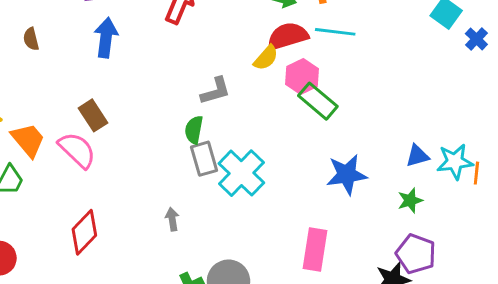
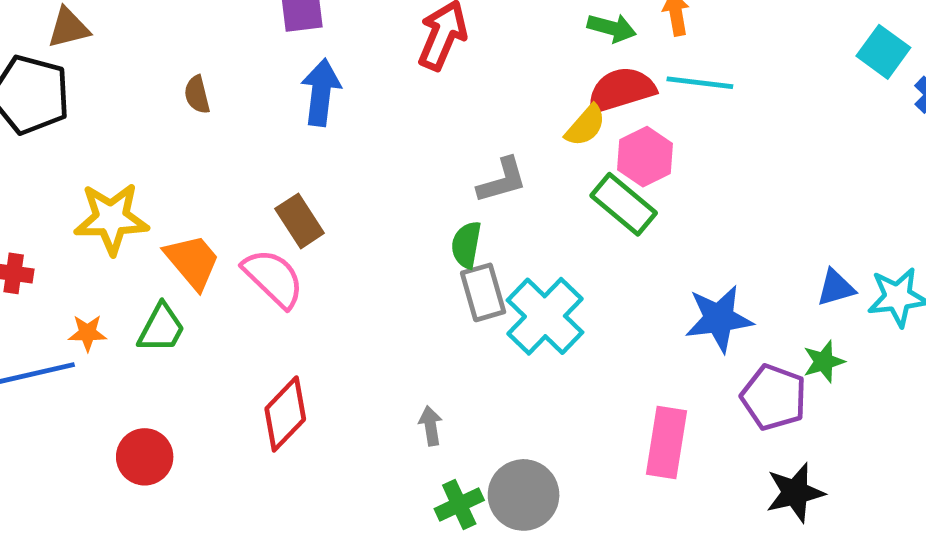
green rectangle: (318, 101) -> (624, 204), moved
gray arrow: (172, 219) -> (431, 426), moved
purple pentagon: (416, 254) -> (774, 397), moved

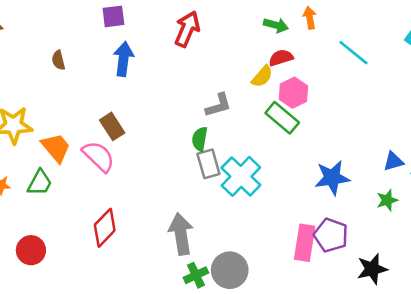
cyan line: (700, 83) -> (353, 53), moved, turned 32
red semicircle: (621, 90) -> (281, 58), size x0.7
purple pentagon: (774, 397) -> (331, 235), moved
gray arrow: (431, 426) -> (181, 234), size x2.0

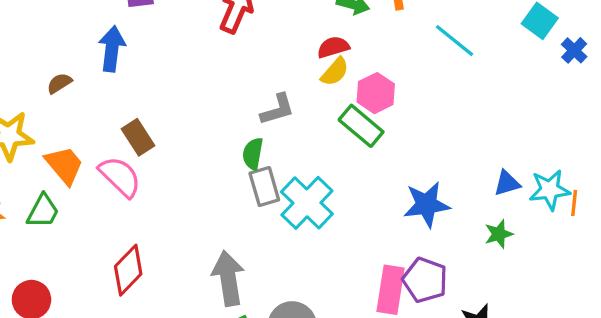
red semicircle: (281, 58) -> (333, 47), moved
blue arrow: (123, 59) -> (112, 49), moved
brown semicircle: (58, 60) -> (59, 83), moved, turned 72

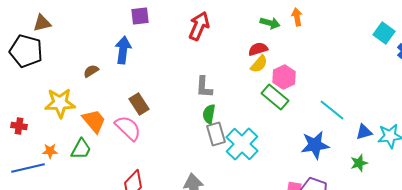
cyan line: (454, 41) -> (332, 110), moved
gray L-shape: (277, 109) -> (204, 87), moved, turned 110

